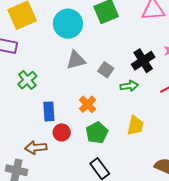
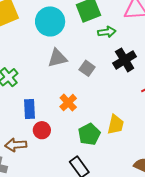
green arrow: (129, 86) -> (107, 32), moved
green pentagon: (97, 133) -> (89, 134), moved

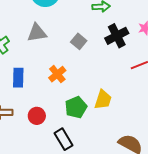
gray triangle: (57, 58) -> (37, 33), moved
red circle: (42, 130) -> (37, 116), moved

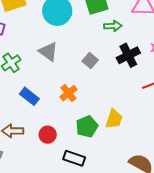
gray triangle: (37, 33) -> (48, 52), turned 45
blue rectangle: (18, 78) -> (29, 96), turned -54
black rectangle: (63, 139) -> (74, 158), turned -40

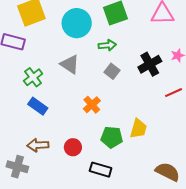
green arrow: (113, 26) -> (107, 45), moved
blue rectangle: (29, 96) -> (38, 106), moved
green pentagon: (87, 126) -> (112, 137), turned 30

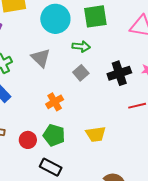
yellow trapezoid: (138, 129) -> (96, 134), turned 55
green pentagon: (112, 137) -> (54, 135), moved

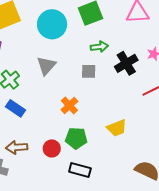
green arrow: (81, 47) -> (99, 47), moved
gray triangle: (41, 58) -> (46, 66), turned 40
gray square: (81, 73) -> (89, 71), turned -35

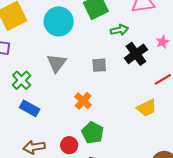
green arrow: (99, 47) -> (119, 30), moved
yellow trapezoid: (117, 128) -> (147, 108), moved
green pentagon: (76, 138) -> (93, 133), turned 30

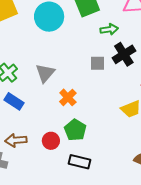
gray triangle: (56, 63) -> (45, 73), moved
gray square: (99, 65) -> (98, 63), moved

